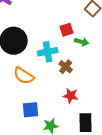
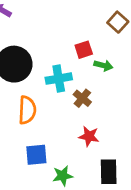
orange semicircle: (24, 76) -> (27, 110), turned -120

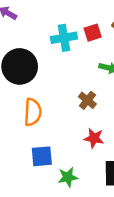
red square: (84, 50) -> (93, 33), moved
cyan cross: (59, 79) -> (64, 38), moved

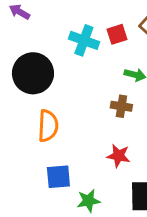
cyan cross: (64, 38) -> (84, 40), turned 30
brown cross: (87, 100) -> (121, 106), moved, turned -30

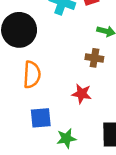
red star: (118, 156) -> (82, 94), moved

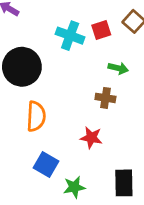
blue square: (41, 118) -> (46, 164), turned 35

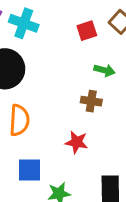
cyan cross: (70, 36) -> (24, 23), moved
blue square: (46, 164) -> (30, 170), turned -30

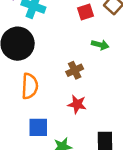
brown cross: (91, 101) -> (75, 70), moved, turned -35

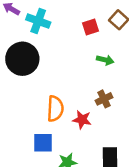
brown cross: (75, 70) -> (104, 99), moved
orange semicircle: (30, 86) -> (55, 109), moved

